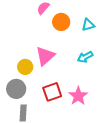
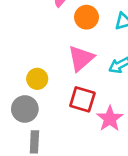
pink triangle: (45, 56) -> (81, 58), moved
red square: (52, 92) -> (82, 99), moved, turned 36

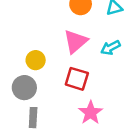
pink star: (110, 119) -> (91, 113), moved

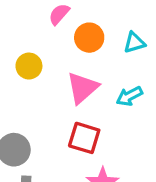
yellow circle: (36, 60) -> (29, 66), moved

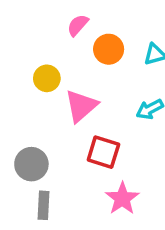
pink triangle: (82, 88) -> (81, 106), moved

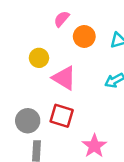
pink triangle: (81, 106) -> (64, 78), turned -48
red square: (103, 152) -> (62, 116), moved

